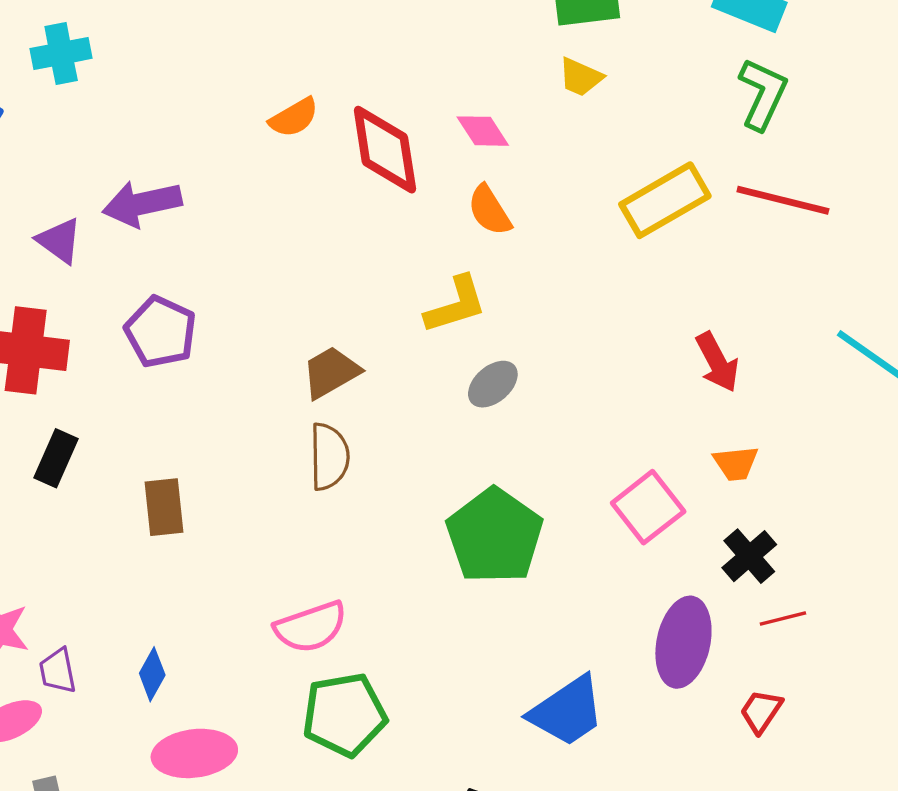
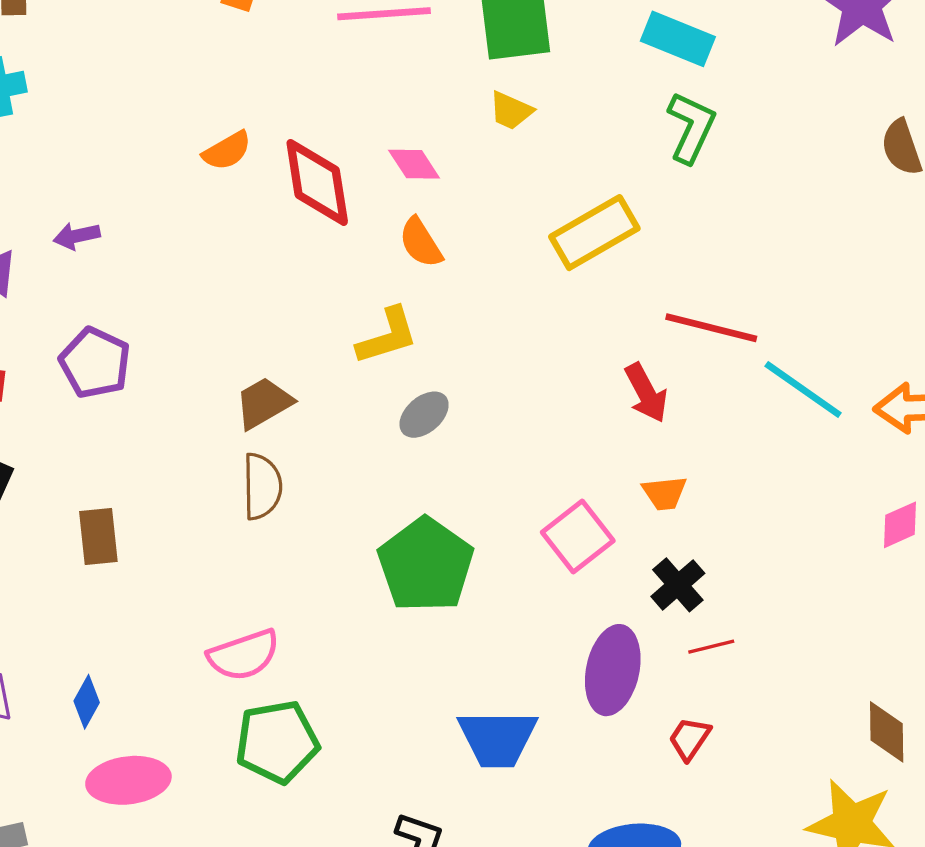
red line: (783, 200) -> (711, 328), moved
purple arrow: (142, 204) -> (77, 236), size x0.6
blue trapezoid: (567, 711) -> (498, 739), turned 34

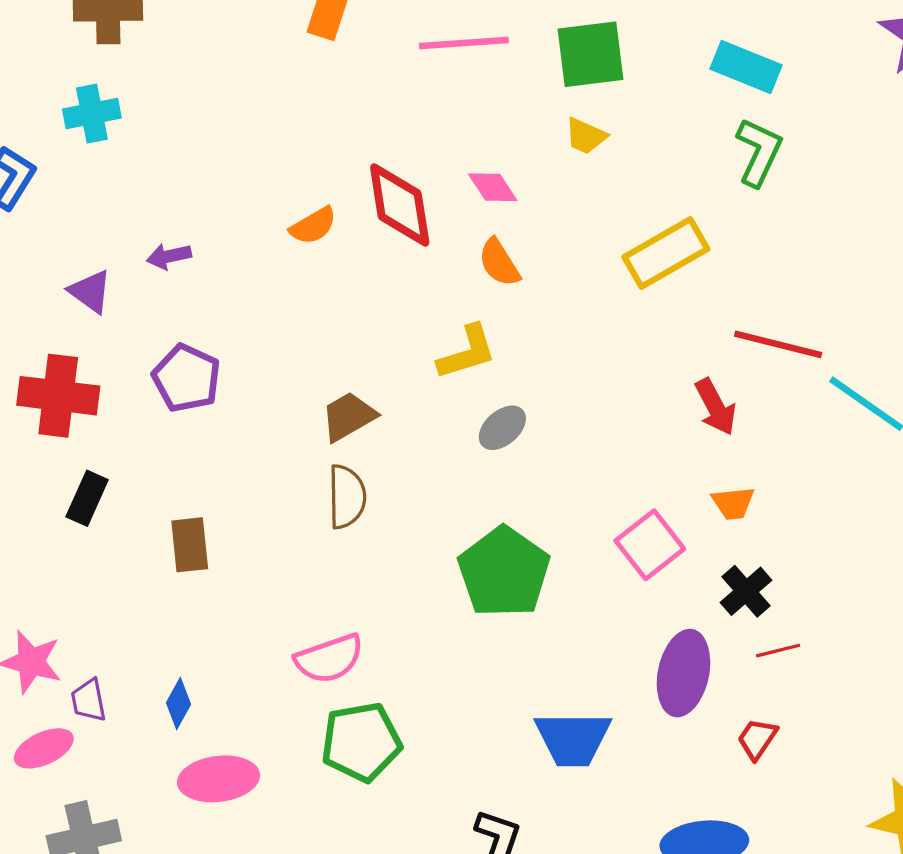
orange semicircle: (227, 151) -> (313, 226), moved

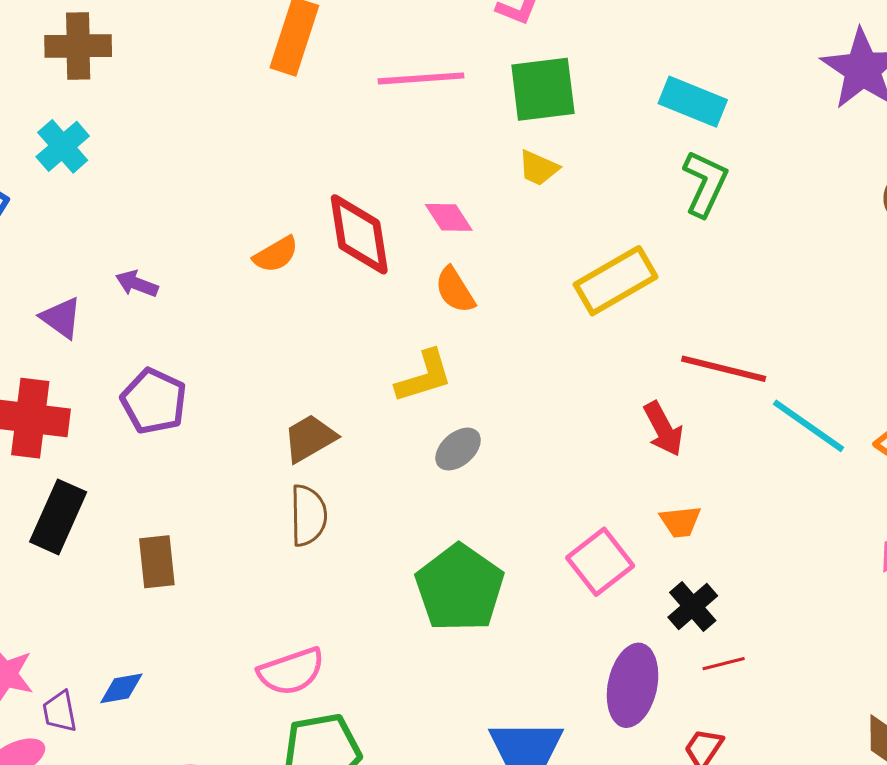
cyan cross: (92, 114) -> (63, 146), turned -30
purple arrow: (169, 256) -> (137, 284), turned 33
black rectangle: (87, 498) -> (58, 517), size x1.4
blue diamond: (178, 704) -> (121, 688), moved, turned 51

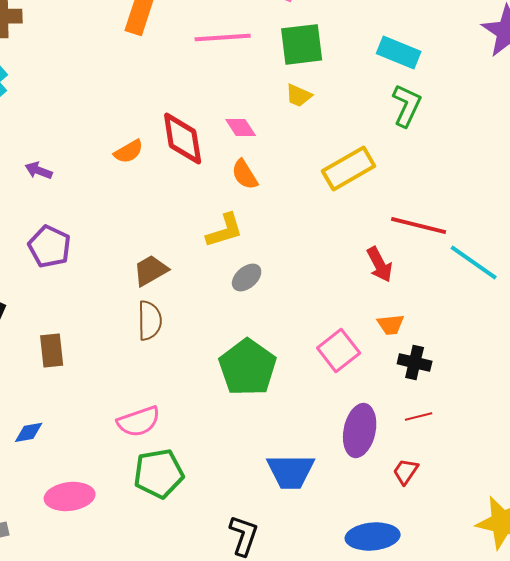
black cross: (693, 607) -> (415, 362), moved, turned -36

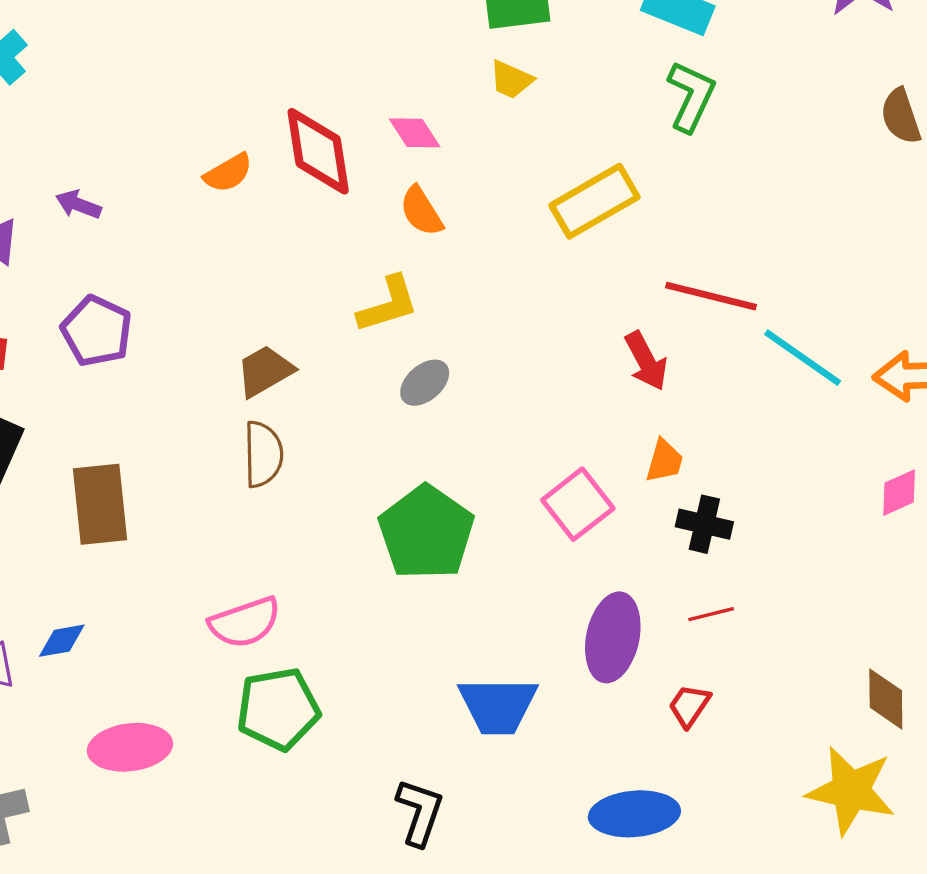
orange trapezoid: (391, 324) -> (664, 461), turned -68
brown rectangle: (52, 350) -> (100, 504), size x1.4

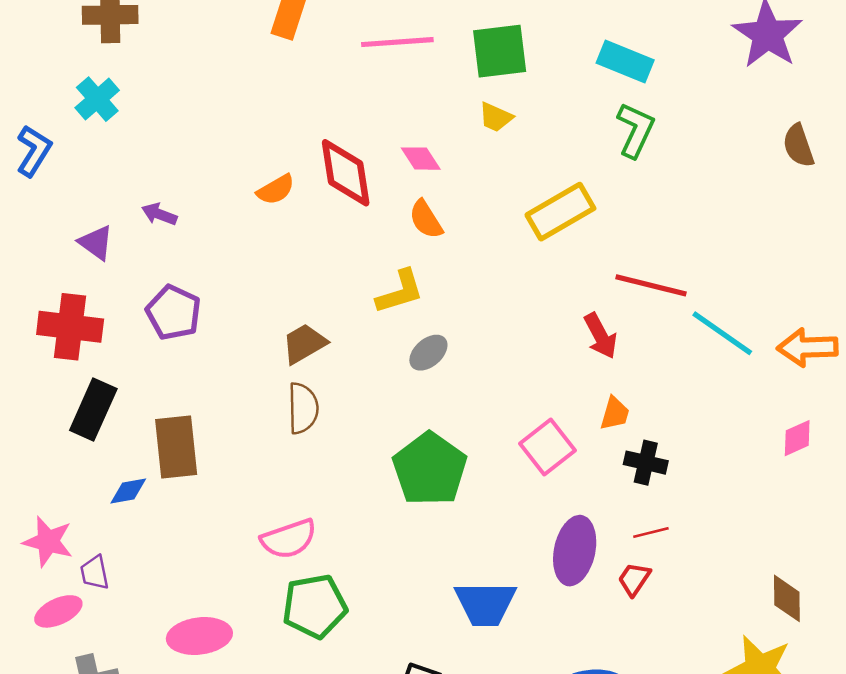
blue diamond: (62, 641) -> (128, 491), moved
red trapezoid: (689, 706) -> (634, 579), moved

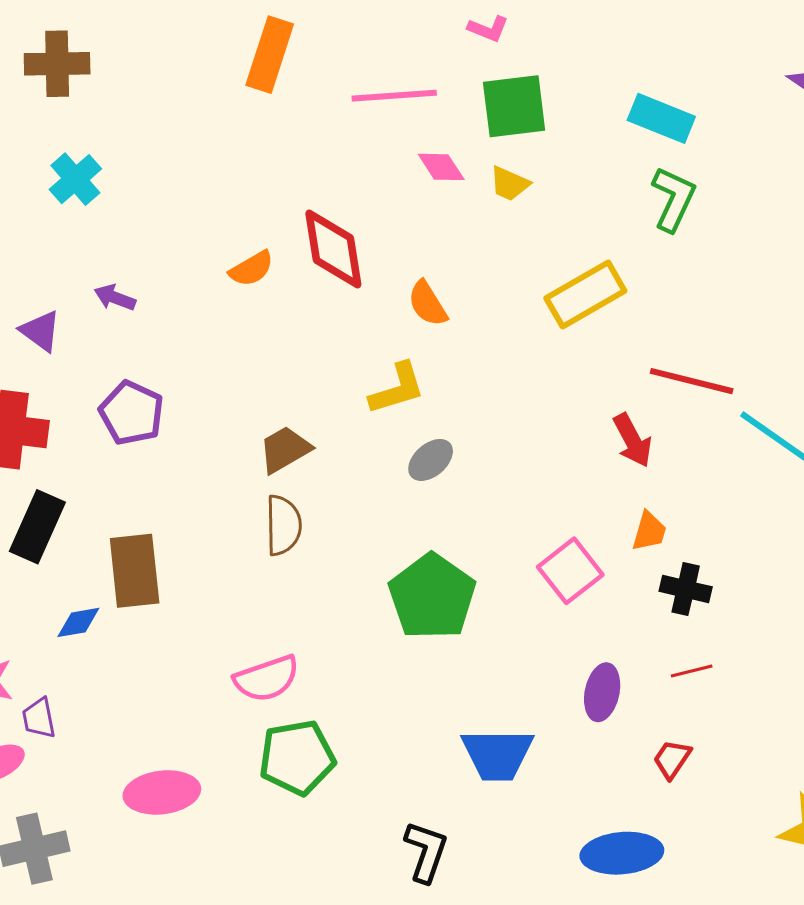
cyan cross: (97, 99) -> (75, 179), moved
pink diamond: (421, 159) -> (441, 167), moved
purple ellipse: (575, 551) -> (602, 692), size x0.7
red trapezoid: (634, 579) -> (672, 759), moved

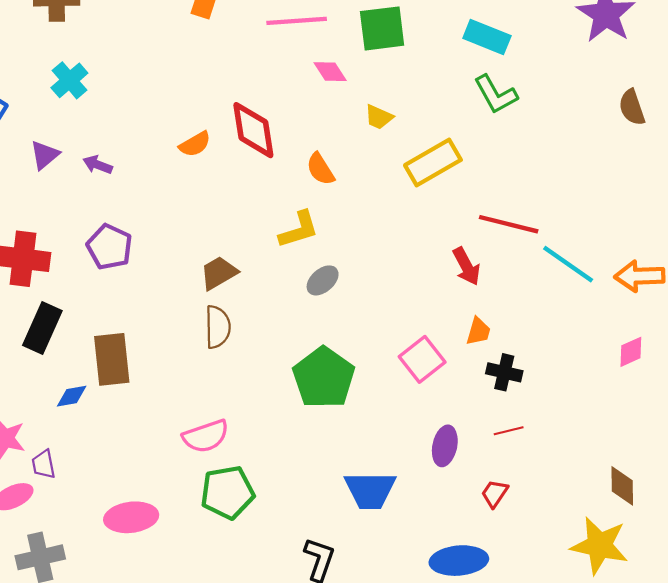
yellow trapezoid: (510, 184) -> (379, 117), moved
green L-shape: (673, 199) -> (496, 94), turned 126
purple triangle: (40, 331) -> (45, 155), moved, turned 44

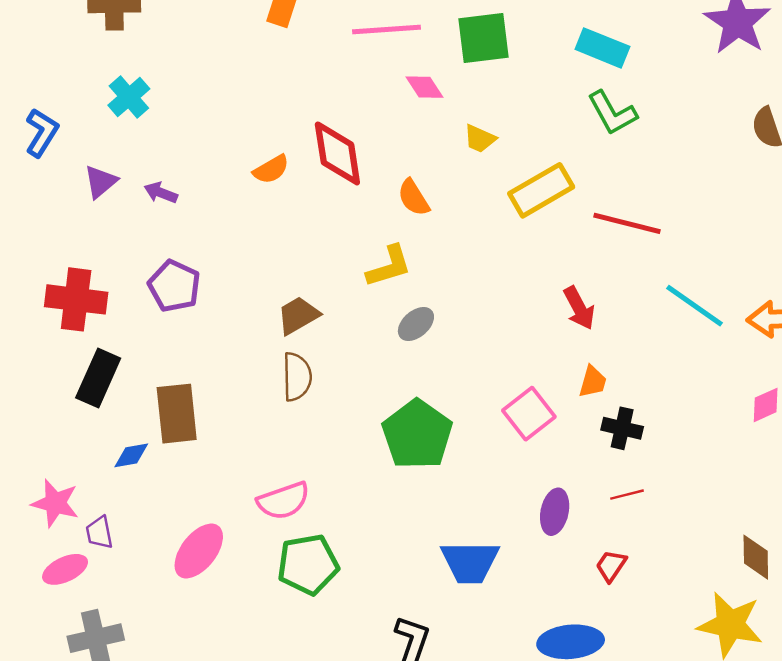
red line: (509, 224) -> (627, 223), moved
pink ellipse: (131, 517) -> (199, 551), moved, turned -45

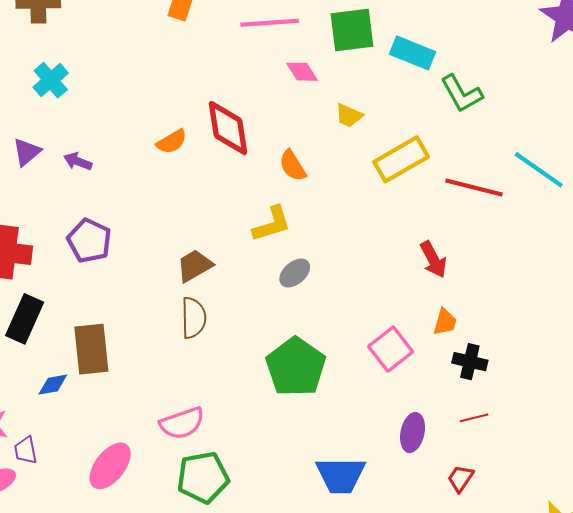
cyan rectangle: (602, 48) -> (413, 53), moved
cyan line: (694, 306) -> (539, 170), moved

